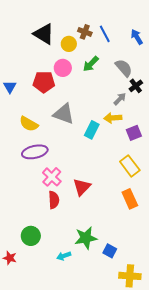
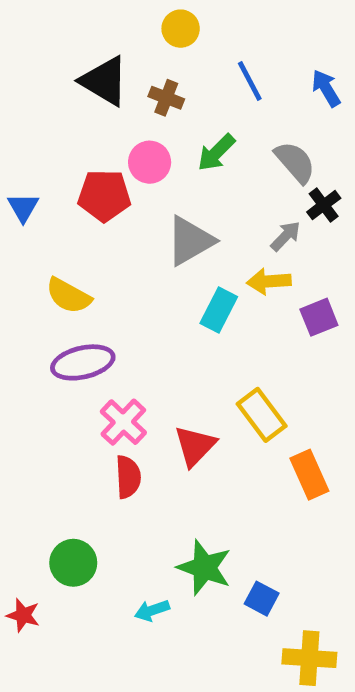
brown cross: (85, 32) -> (166, 98), moved
yellow circle: (69, 44) -> (181, 29), moved
gray triangle: (64, 114) -> (190, 241), moved, turned -50
yellow rectangle: (130, 166) -> (262, 415), moved
green star: (86, 238) -> (204, 568), turned 30

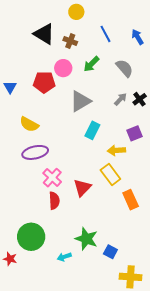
black cross: (324, 205) -> (140, 99), moved
yellow arrow: (269, 281) -> (116, 150), moved
green circle: (73, 563) -> (31, 237), size x1.4

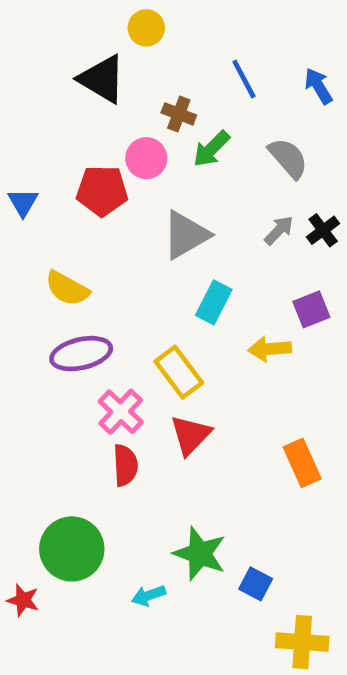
yellow circle: (76, 12) -> (146, 28), moved
brown cross: (70, 41) -> (179, 114), moved
yellow rectangle: (110, 175) -> (179, 372), moved

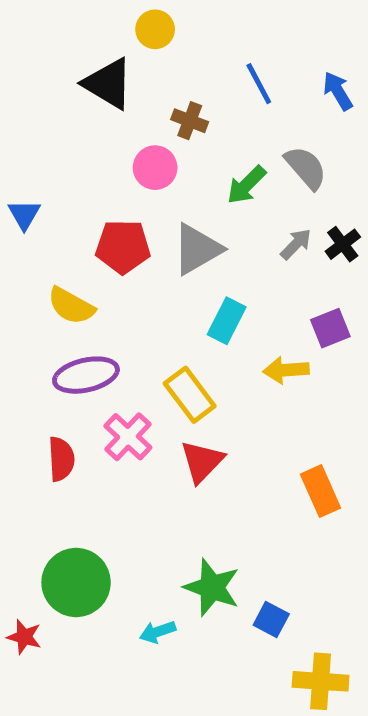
green arrow: (211, 149) -> (246, 185), moved
red pentagon: (102, 191) -> (123, 247), moved
red semicircle: (125, 465) -> (61, 459), moved

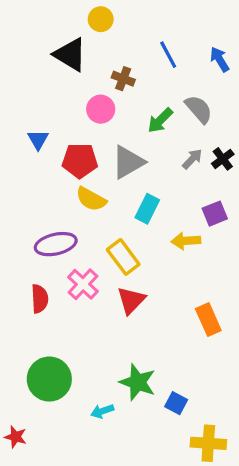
blue triangle: (24, 215) -> (38, 140), moved
yellow semicircle: (71, 306) -> (91, 199), moved
red star: (24, 637) -> (16, 437), moved

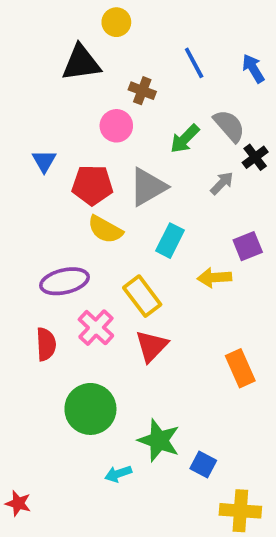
black triangle: (70, 55) -> (81, 63), turned -39
black cross: (223, 159) -> (255, 157), moved
green circle: (49, 379) -> (90, 409), moved

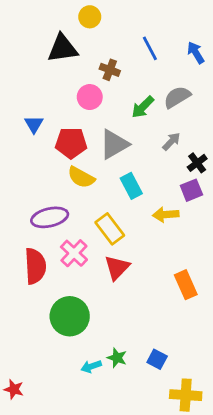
gray semicircle: (229, 126) -> (177, 97), turned -80
black cross: (255, 157) -> (197, 163), moved
cyan rectangle: (170, 241) -> (131, 186), turned -55
red semicircle: (46, 344) -> (35, 266), size x1.4
green star: (159, 440) -> (117, 358), moved, size x0.6

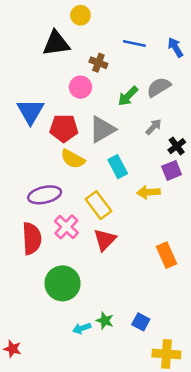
blue line: (150, 48) -> (134, 43), turned -50
blue triangle: (34, 124) -> (30, 111), size x1.6

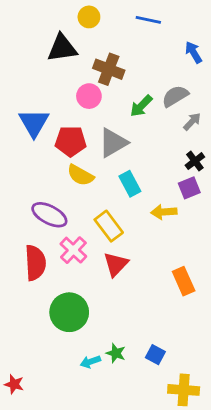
blue line: (134, 43) -> (148, 20), moved
brown cross: (98, 63) -> (109, 69), size x1.5
gray arrow: (154, 127) -> (192, 122), moved
purple ellipse: (45, 195) -> (49, 215), turned 40

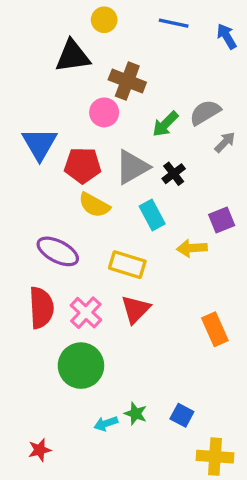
blue arrow: (194, 52) -> (227, 36), moved
black cross: (195, 161) -> (174, 174), moved
yellow rectangle: (109, 226) -> (127, 265), turned -36
pink cross: (73, 250) -> (86, 313), moved
red star: (14, 384) -> (40, 450), moved, turned -30

